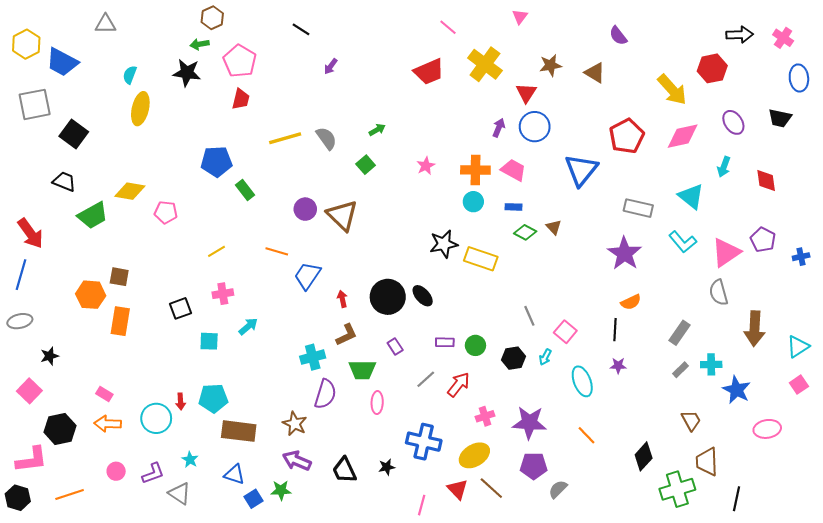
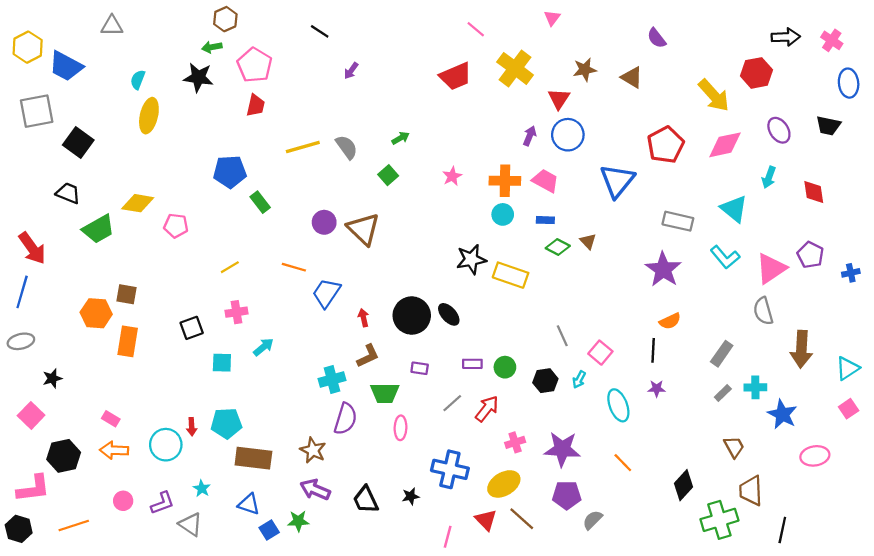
purple rectangle: (395, 346) -> (420, 368), turned -49

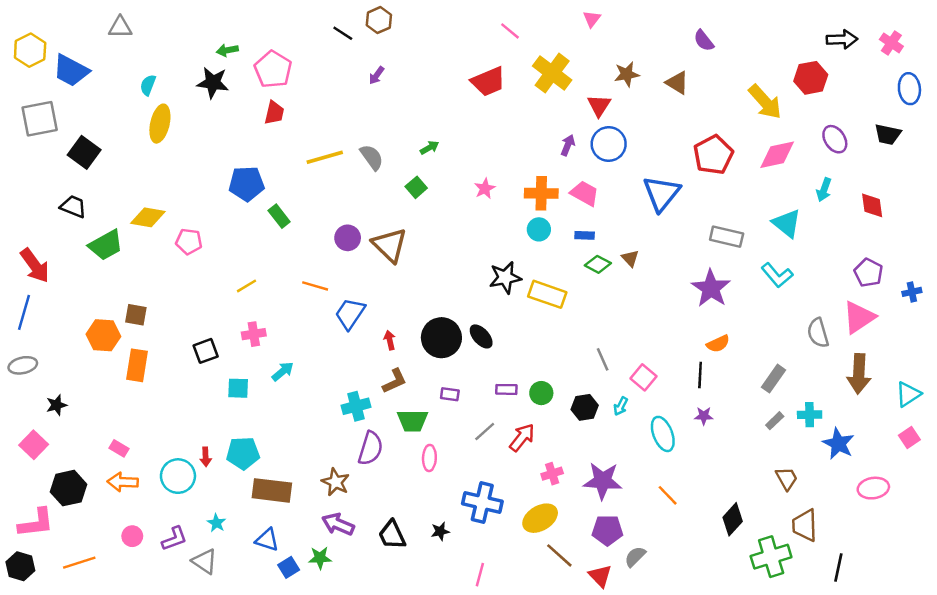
brown hexagon: (225, 19) -> (379, 20), moved
pink triangle: (771, 268) -> (859, 317), moved
red triangle: (486, 520) -> (600, 576), moved

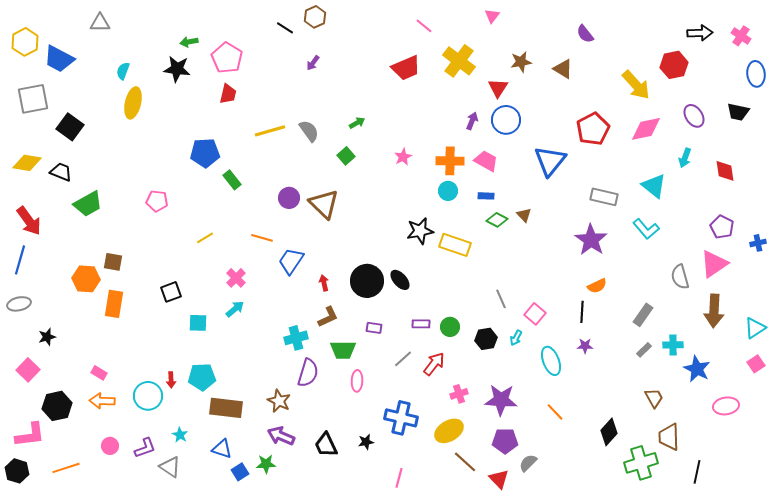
yellow diamond: (148, 217) -> (27, 163), moved
pink cross: (254, 334) -> (236, 278), moved, turned -36

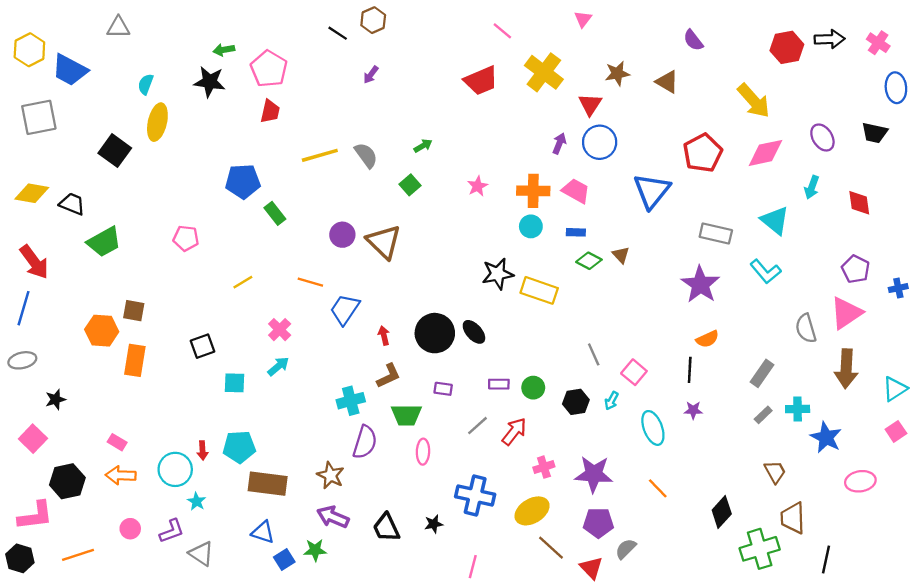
red hexagon: (674, 65) -> (787, 47), moved
black square: (70, 127) -> (115, 151), moved
cyan star: (180, 435) -> (197, 501), moved

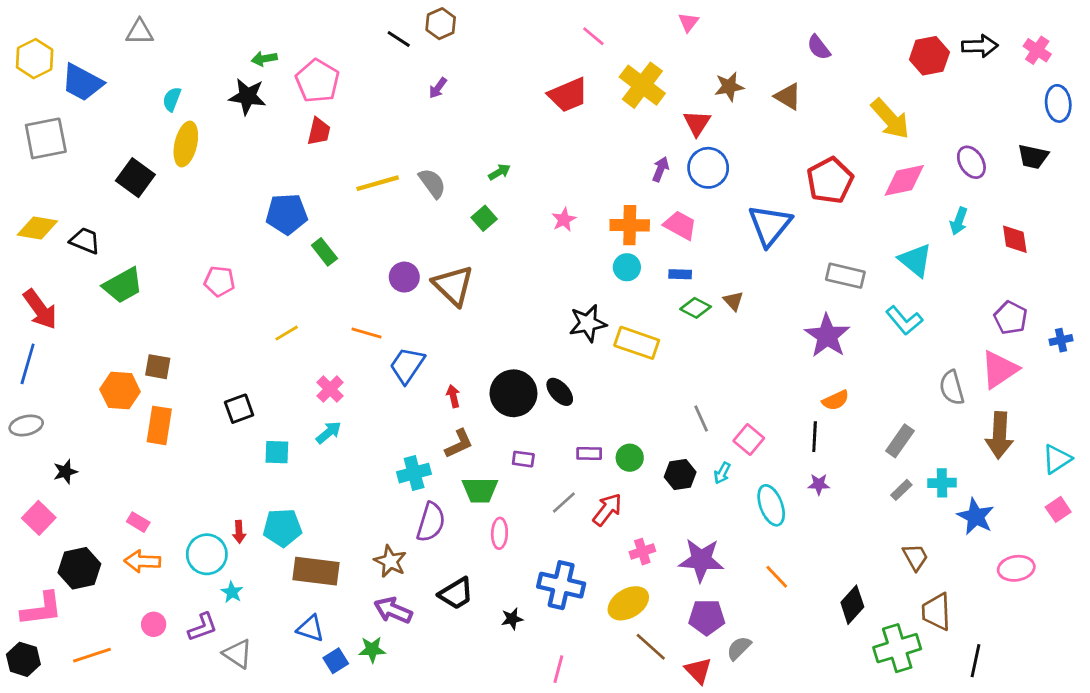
black trapezoid: (386, 527) -> (456, 594), moved, turned -96

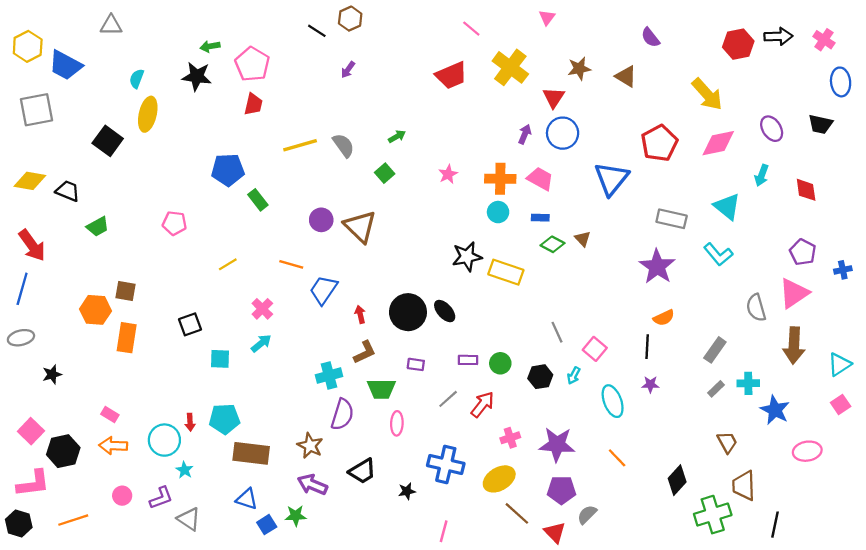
green trapezoid: (123, 285) -> (98, 227), size x0.7
pink square: (39, 518) -> (31, 431), moved

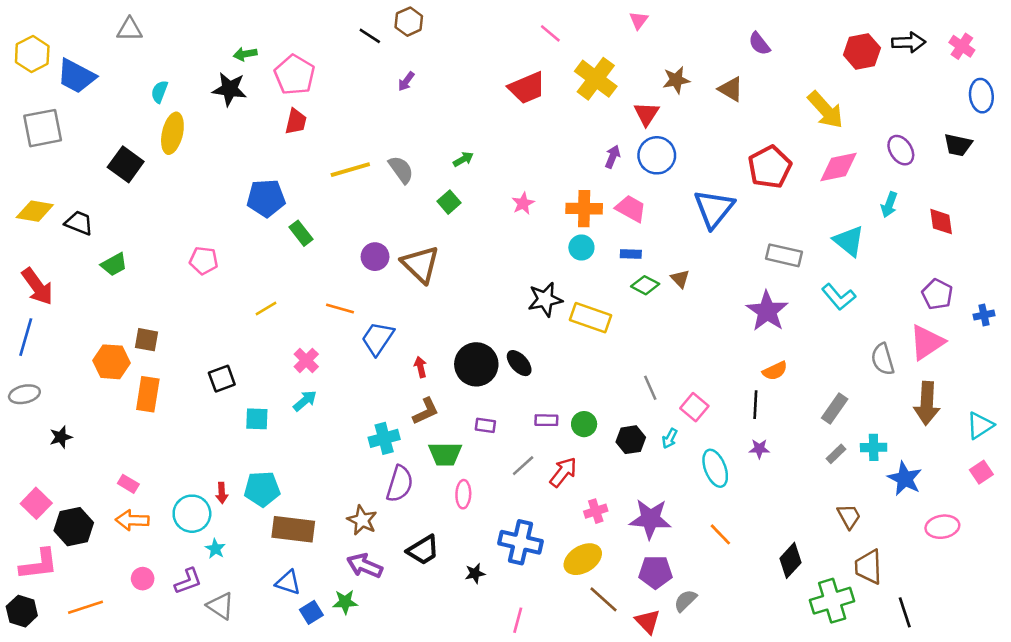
black line: (775, 525) -> (905, 612), turned -30

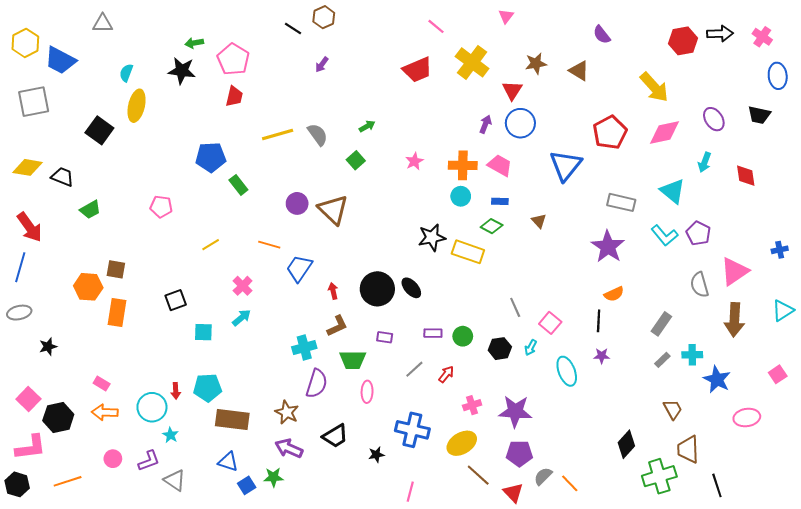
green diamond: (645, 285) -> (492, 226), moved
purple pentagon: (937, 294) -> (698, 233), moved
cyan triangle: (980, 425) -> (783, 310), moved
red arrow: (563, 472) -> (446, 374), size x0.7
orange line: (720, 534) -> (570, 483), moved

